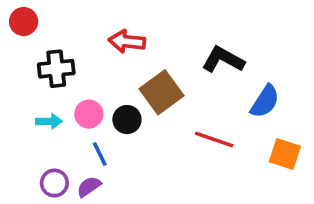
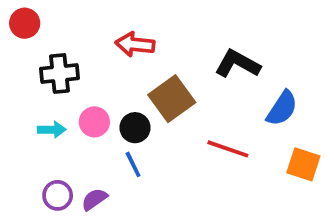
blue line: (100, 154) -> (133, 164), moved

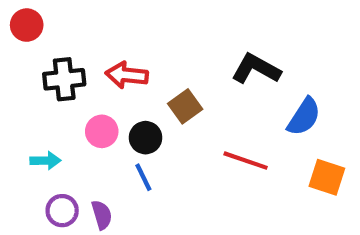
red arrow: (135, 44) -> (127, 75), moved
brown square: (172, 99) -> (185, 106), size x0.7
cyan arrow: (52, 130) -> (45, 161), moved
purple semicircle: (94, 199) -> (102, 215), turned 108

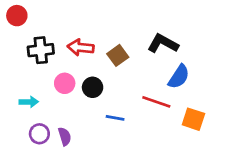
brown square: (185, 106) -> (118, 55), moved
blue semicircle: (304, 117) -> (179, 77), moved
blue line: (143, 177) -> (115, 118), moved, turned -54
orange square: (327, 177) -> (193, 119), moved

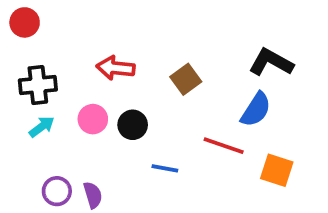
black L-shape: (163, 43) -> (271, 62), moved
black cross: (41, 50) -> (38, 85), moved
brown square: (118, 55) -> (186, 79), moved
cyan arrow: (29, 102) -> (42, 127), moved, turned -36

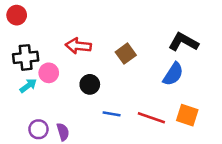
pink circle: (93, 119) -> (49, 73), moved
red line: (224, 146) -> (151, 118), moved

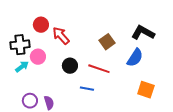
red circle: (17, 15) -> (41, 25), moved
red arrow: (78, 46) -> (61, 36), turned 42
brown square: (126, 54) -> (107, 42), moved
red line: (151, 118) -> (99, 69), moved

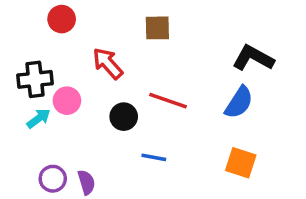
red circle: (41, 25) -> (62, 19), moved
brown square: (107, 42) -> (157, 28), moved, turned 35
red line: (99, 69) -> (168, 101), moved
orange square: (146, 90) -> (241, 163), moved

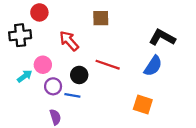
black cross: (35, 79) -> (20, 35), moved
blue line: (154, 157) -> (72, 95), moved
orange square: (241, 163) -> (143, 105), moved
purple circle: (53, 179) -> (53, 86), moved

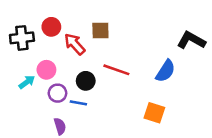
red circle: (39, 12) -> (51, 27), moved
brown square: (101, 18) -> (100, 31), moved
black L-shape: (162, 37) -> (191, 40), moved

